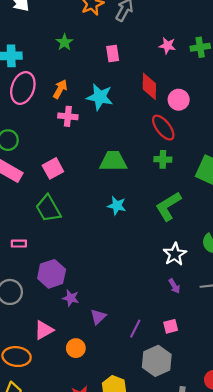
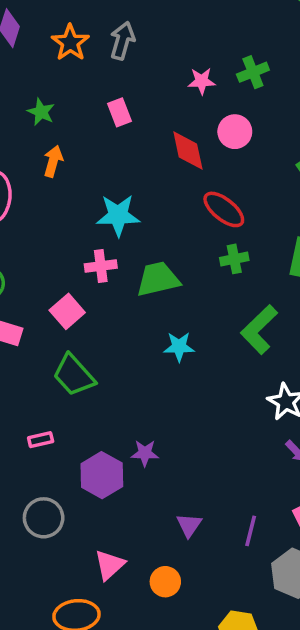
orange arrow: (60, 89) -> (53, 161), moved
cyan star: (100, 97) -> (118, 215), moved
pink circle: (179, 100) -> (235, 132), moved
pink cross: (68, 116) -> (101, 266), moved
purple star: (71, 298) -> (145, 453), moved

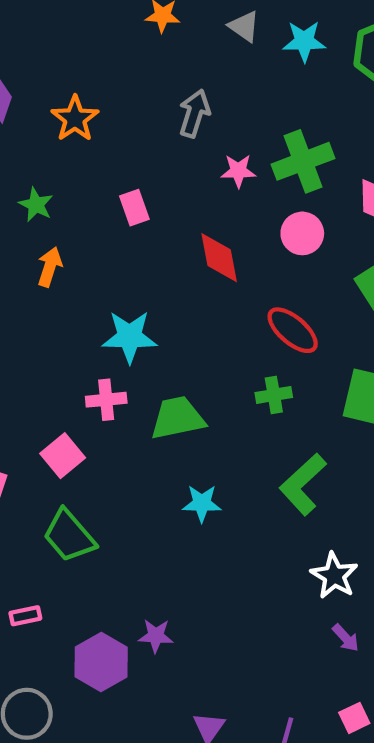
gray arrow: (122, 41) -> (194, 113), moved
green cross: (253, 72) -> (303, 161), size x1.5
pink circle: (235, 132) -> (302, 233), moved
red ellipse: (224, 209) -> (293, 330), moved

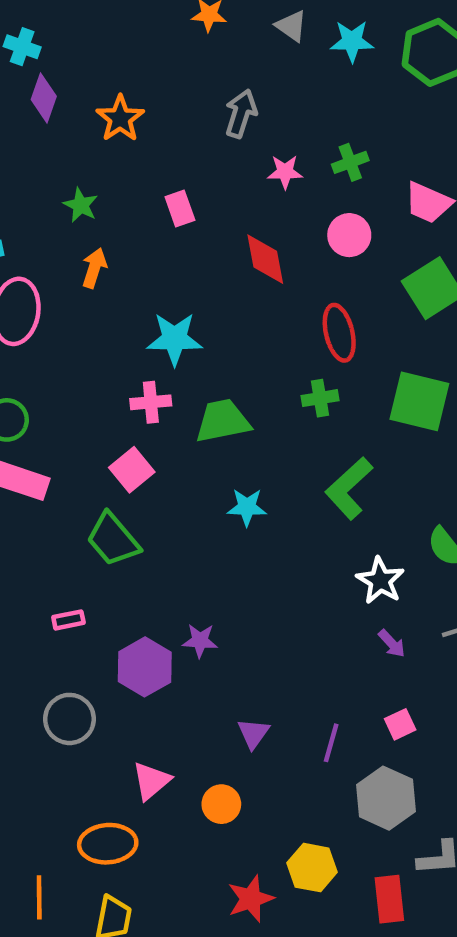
green cross: (303, 161) -> (350, 162), size x0.6
red ellipse: (293, 330) -> (339, 333), turned 36
pink square: (63, 456) -> (132, 470), moved

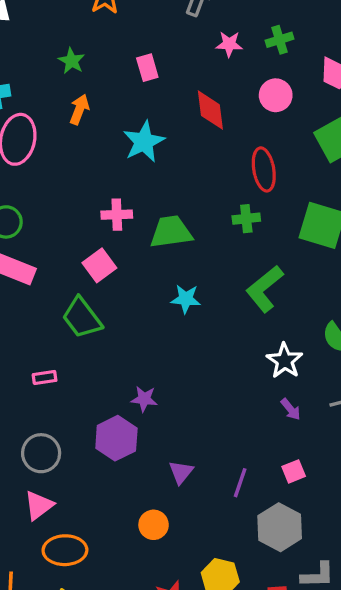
cyan star: (175, 339) -> (144, 142), moved, turned -30
purple hexagon: (145, 667) -> (116, 438), moved
pink triangle: (151, 781) -> (39, 505), moved

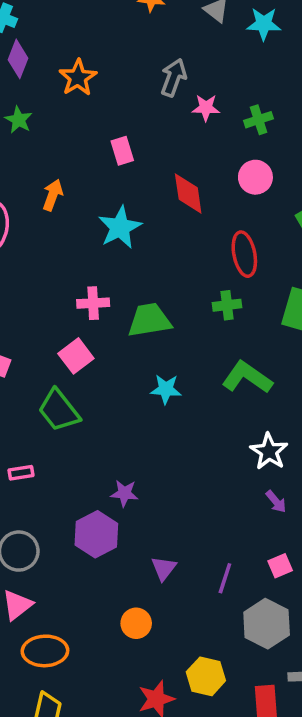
pink star: (229, 44) -> (206, 108), moved
green star: (72, 61) -> (19, 120), moved
green L-shape: (265, 289) -> (247, 377), turned 75

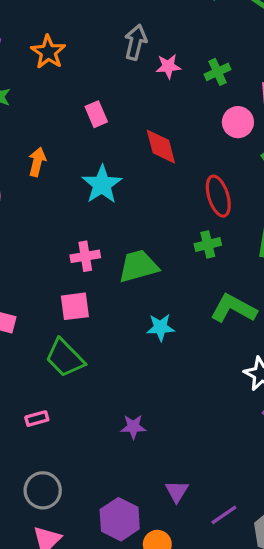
pink circle: (255, 177) -> (238, 122), moved
pink square: (76, 356) -> (75, 306), turned 36
purple hexagon: (96, 534) -> (120, 519), moved
purple line: (225, 578) -> (224, 515), moved, turned 44

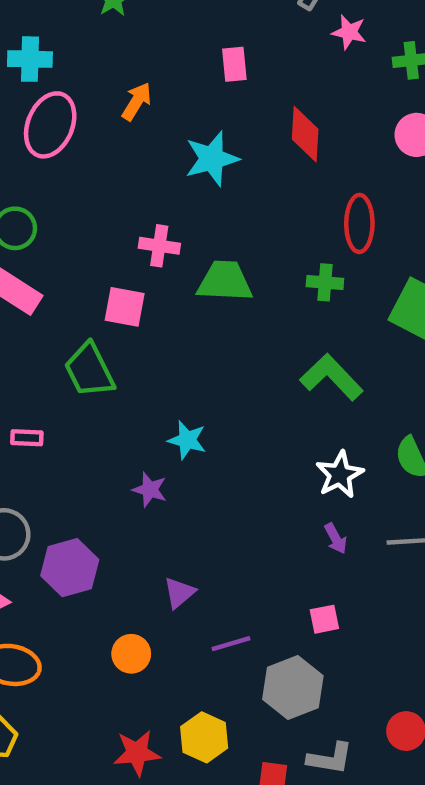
cyan star: (160, 327) -> (187, 440), moved
purple hexagon: (120, 519) -> (70, 568), moved

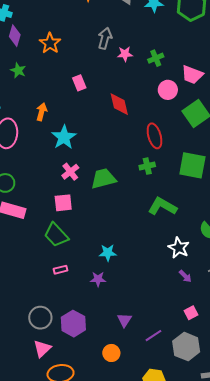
cyan star: (212, 159) -> (64, 137), moved
pink cross: (159, 246) -> (70, 172), turned -30
pink rectangle: (27, 438) -> (61, 270), moved

